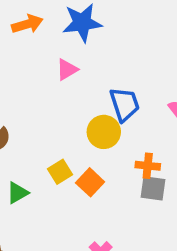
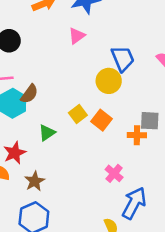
orange cross: (148, 166) -> (137, 135), moved

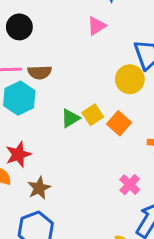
brown semicircle: (29, 94) -> (40, 72), moved, turned 48
green triangle: (47, 133) -> (70, 118), moved

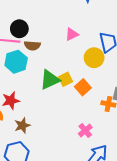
pink triangle: (97, 26) -> (72, 34), moved
black circle: (19, 27) -> (19, 29), moved
green triangle: (70, 118) -> (50, 80), size x1.5

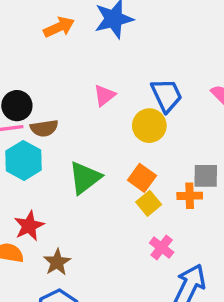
yellow square: (65, 79) -> (149, 203), moved

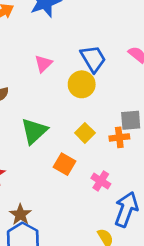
orange square: (142, 178) -> (65, 164), moved
yellow square: (149, 203) -> (85, 133), moved
brown star: (57, 262) -> (20, 214), moved

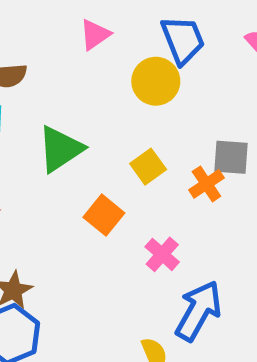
orange cross: (119, 137) -> (206, 184), turned -36

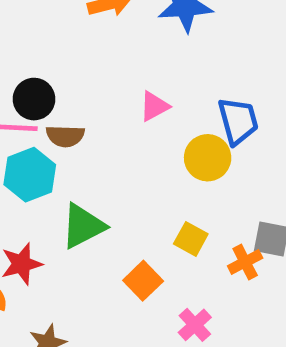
green triangle: (60, 149) -> (83, 226), moved
yellow square: (148, 167) -> (191, 239), turned -32

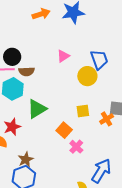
yellow square: (191, 239) -> (83, 111), turned -32
pink cross: (195, 325) -> (76, 147), moved

